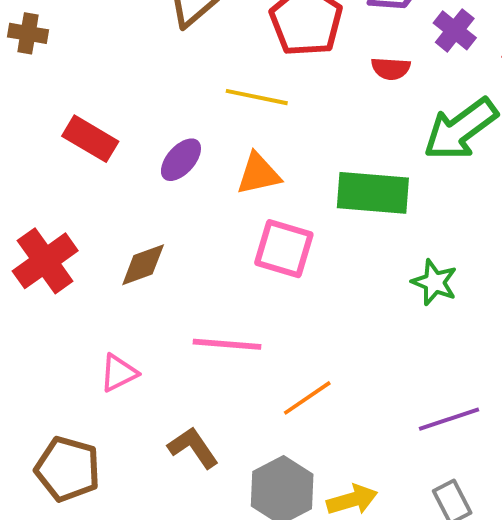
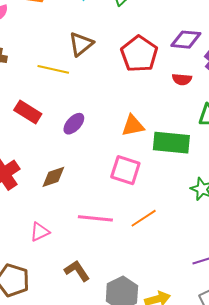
yellow line: (257, 97) -> (53, 69), moved
orange triangle: (258, 174) -> (133, 126), moved
orange line: (307, 398) -> (144, 218), moved

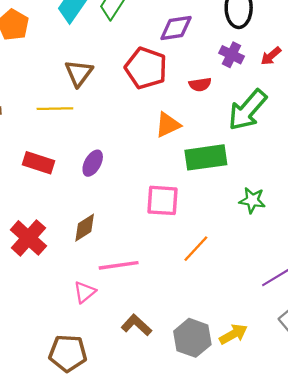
purple diamond: (186, 40) -> (176, 28), moved
orange triangle: (133, 126) -> (168, 125), moved
pink line: (95, 218) -> (119, 265), moved

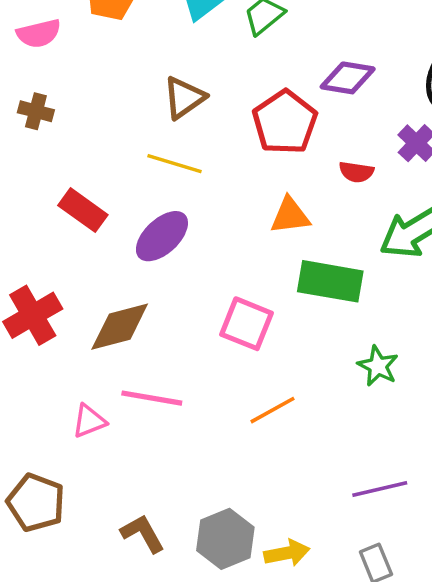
yellow line: (55, 109) -> (175, 164), moved
purple ellipse: (93, 163) -> (162, 236), size x1.4
brown diamond: (85, 228) -> (120, 327), size x1.4
brown L-shape: (136, 325) -> (143, 533), moved

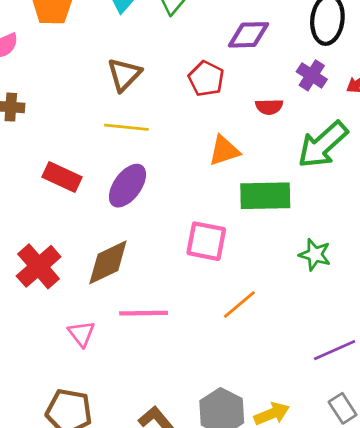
red pentagon: (285, 122) -> (206, 79), size x0.7
pink triangle: (89, 421) -> (81, 334), moved, turned -36

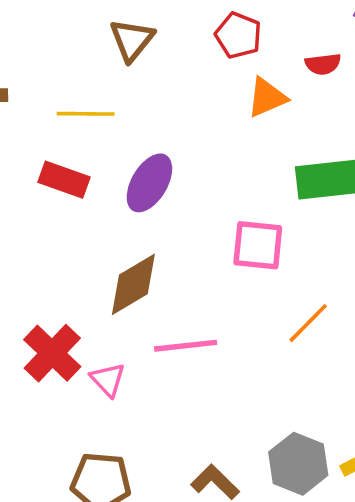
yellow line: (126, 127) -> (86, 114), moved
orange triangle: (224, 151) -> (267, 97), moved
red cross: (39, 266) -> (52, 353), moved

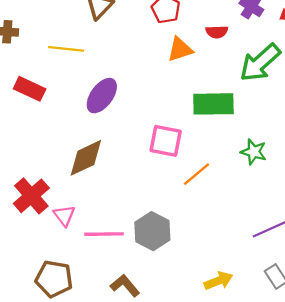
red rectangle: (64, 180) -> (30, 89), moved
orange line: (308, 323) -> (197, 174), moved
pink line: (186, 346) -> (104, 234), moved
gray hexagon: (298, 464) -> (152, 231), moved

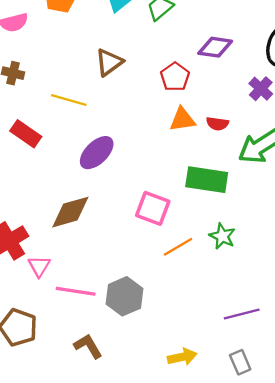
red semicircle: (217, 32) -> (217, 124), moved
green star: (254, 152) -> (222, 236), moved

